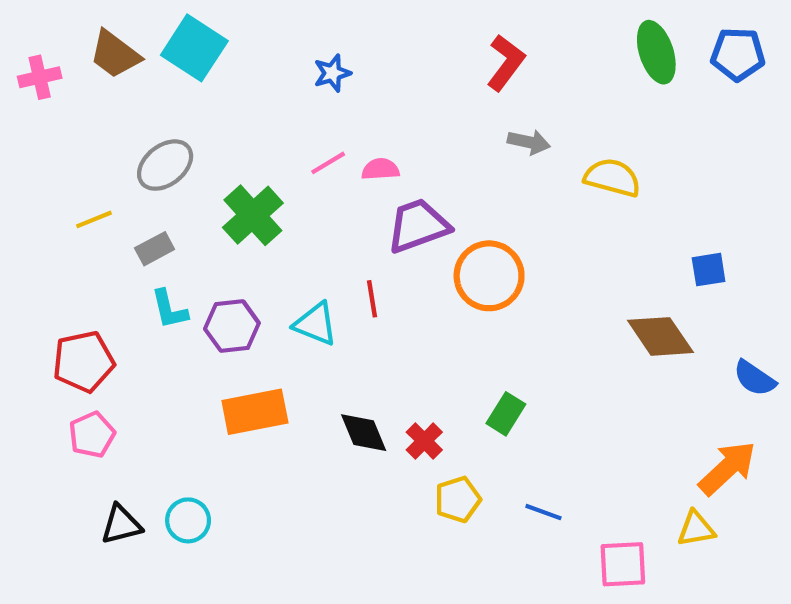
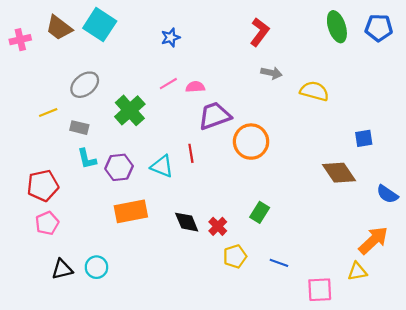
gray rectangle: (155, 249) -> (79, 128), turned 42

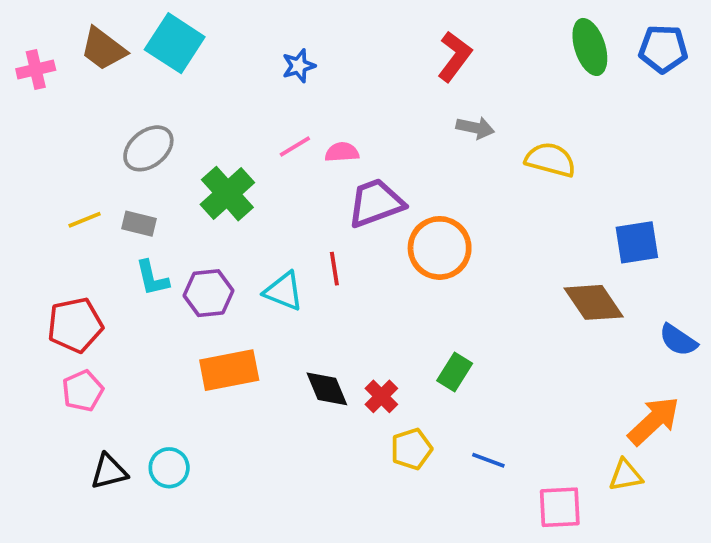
yellow line: (48, 113) -> (85, 220), moved
blue square: (364, 138) -> (637, 242), size x1.4

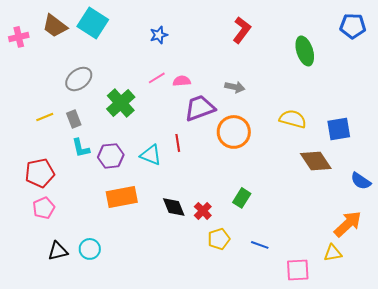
green ellipse: (590, 47) -> (305, 51), moved
gray arrow: (475, 128) -> (235, 87), moved
yellow semicircle: (550, 160) -> (293, 119), moved
gray rectangle: (139, 224) -> (74, 119), turned 54

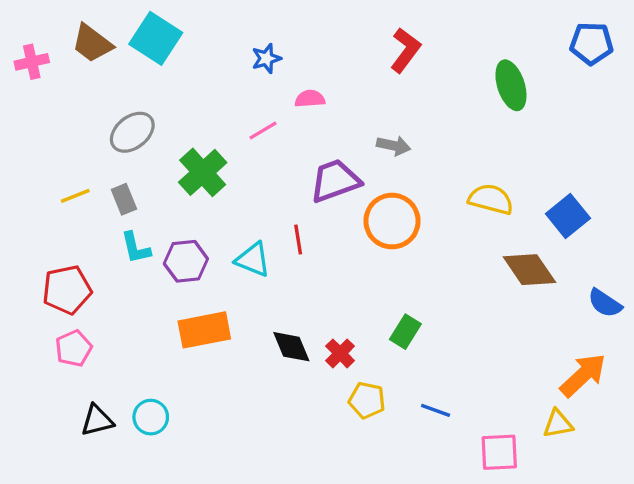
pink semicircle: (182, 81) -> (310, 99), moved
blue square: (339, 129) -> (568, 216), turned -30
yellow pentagon: (219, 239) -> (367, 400), turned 30

